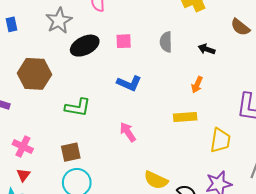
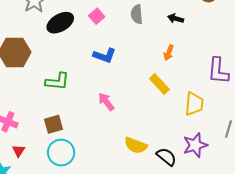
pink square: (124, 41) -> (97, 16), turned -35
yellow rectangle: (185, 117) -> (159, 84), turned 55
red triangle: (23, 175) -> (19, 151), moved

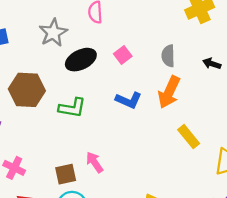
orange arrow: (169, 53) -> (169, 92), moved, size x1.8
green L-shape: (57, 81) -> (72, 108), moved
pink arrow: (106, 102) -> (95, 162), moved

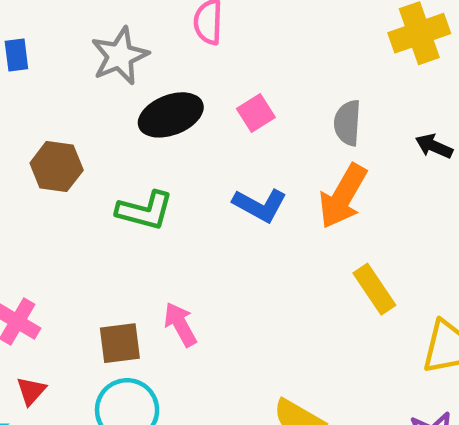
brown hexagon: (27, 90) -> (57, 167), size x0.7

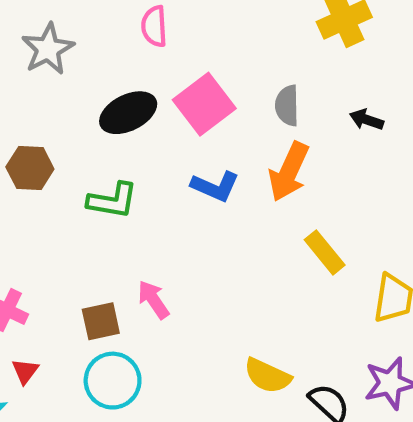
gray star: (120, 56) -> (48, 49), moved
pink square: (256, 113) -> (204, 104), size x1.8

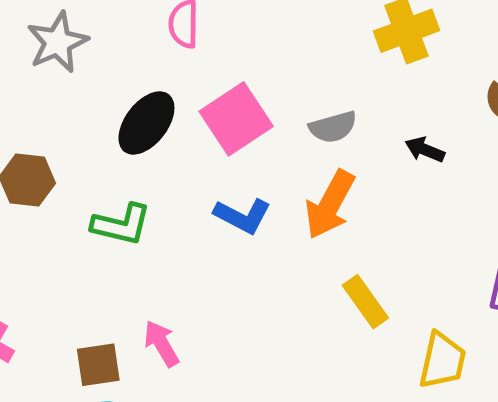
gray semicircle: (287, 106) -> (333, 127), turned -108
black ellipse: (128, 113) -> (146, 123), turned -30

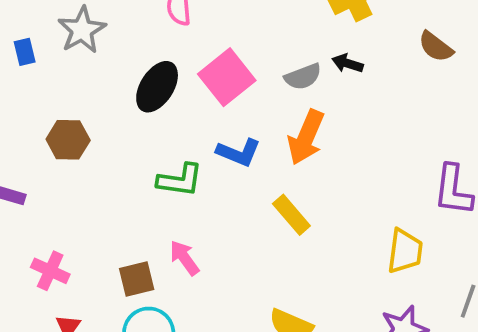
black arrow: (425, 150) -> (348, 63), moved
green L-shape: (121, 224) -> (180, 180), moved
yellow rectangle: (365, 302) -> (291, 215), moved

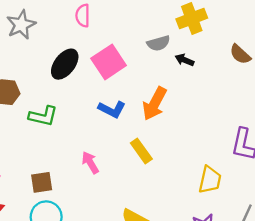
gray semicircle: (303, 77) -> (158, 43), moved
green L-shape: (180, 180) -> (43, 116), moved
pink arrow: (184, 258) -> (90, 163), moved

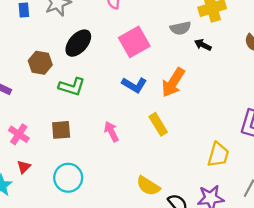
black ellipse: (65, 64) -> (78, 43), moved
brown square: (42, 182) -> (61, 130), moved

